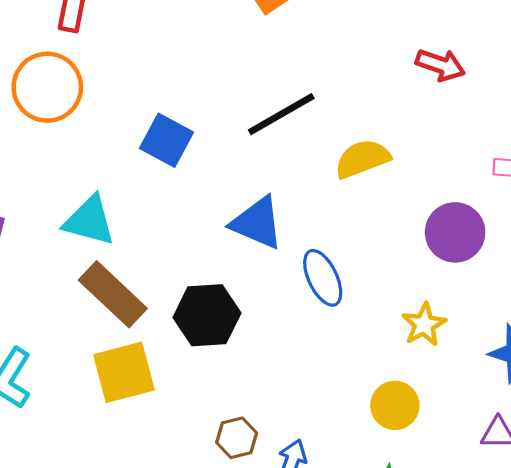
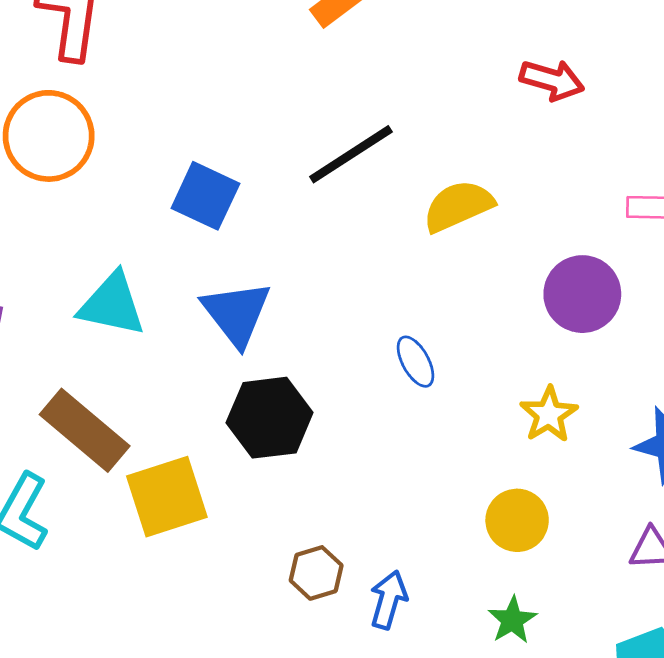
blue triangle: (257, 223) -> (236, 313), moved, turned 32
blue ellipse: (323, 278) -> (416, 362), size x0.7
brown rectangle: (113, 294) -> (85, 430), moved

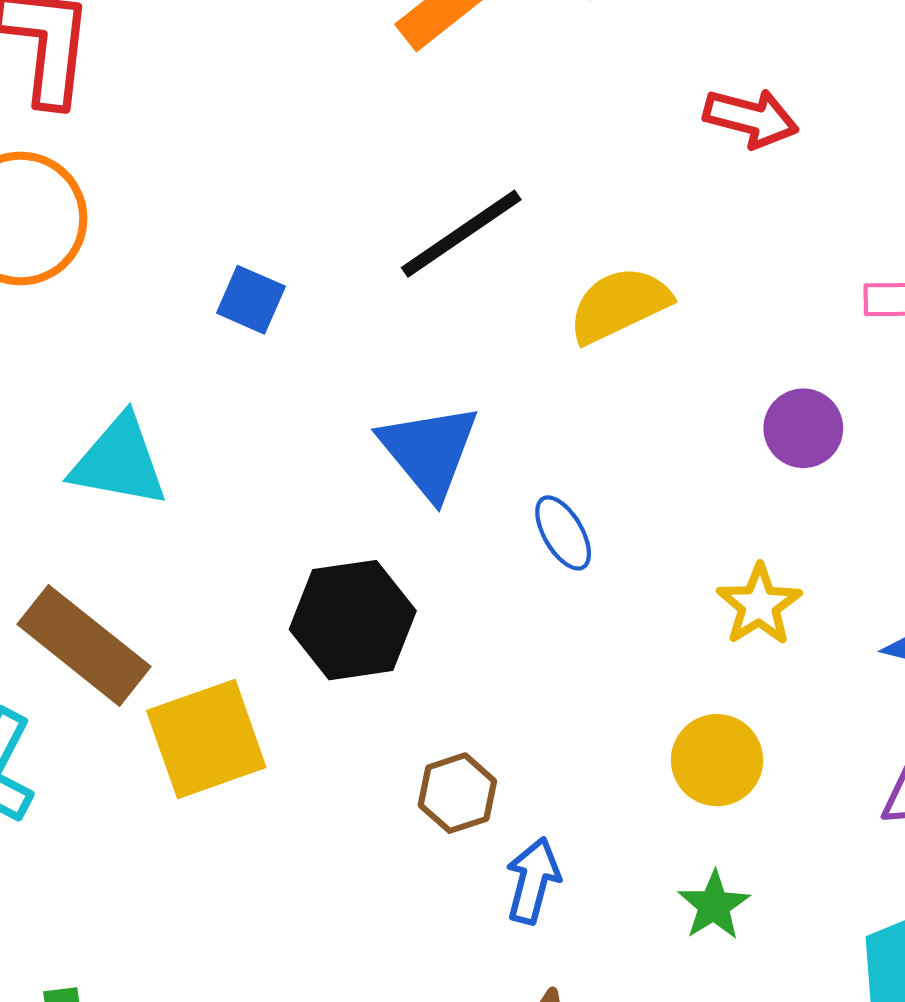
blue square: (205, 196) -> (251, 300), size x0.7
purple circle: (582, 294) -> (803, 428), size x0.7
blue triangle: (236, 313) -> (429, 451), moved
brown hexagon: (316, 573) -> (457, 793), moved

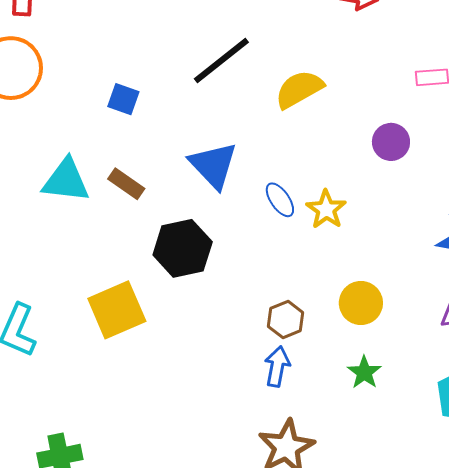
yellow star: (759, 605) -> (326, 209), moved
brown rectangle: (84, 645) -> (126, 184), moved, size x0.6
brown hexagon: (457, 793) -> (286, 320), moved

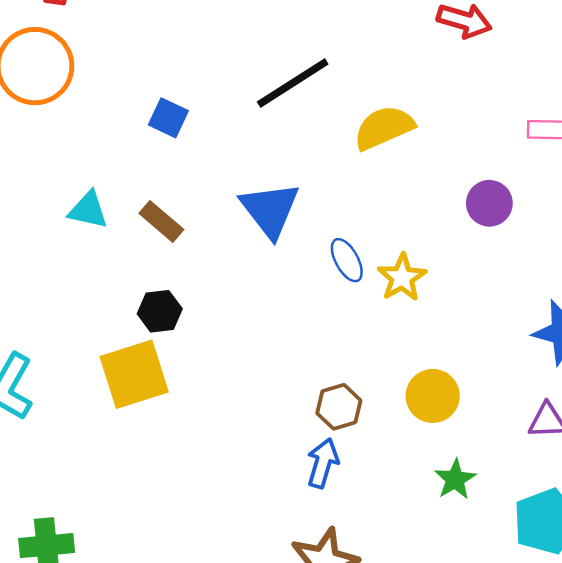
cyan triangle: (66, 181) -> (88, 210), size x0.7
black hexagon: (183, 248) -> (160, 311), moved, size x0.6
green star: (364, 372) -> (455, 479), moved

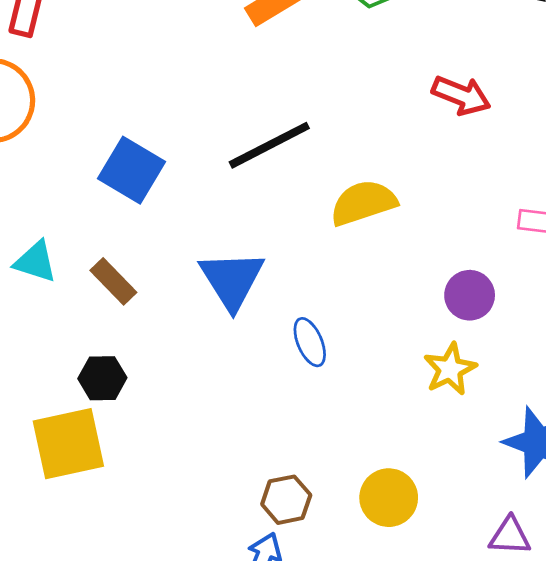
blue square: (168, 118) -> (132, 170), size x1.5
yellow star: (402, 278) -> (450, 369), moved

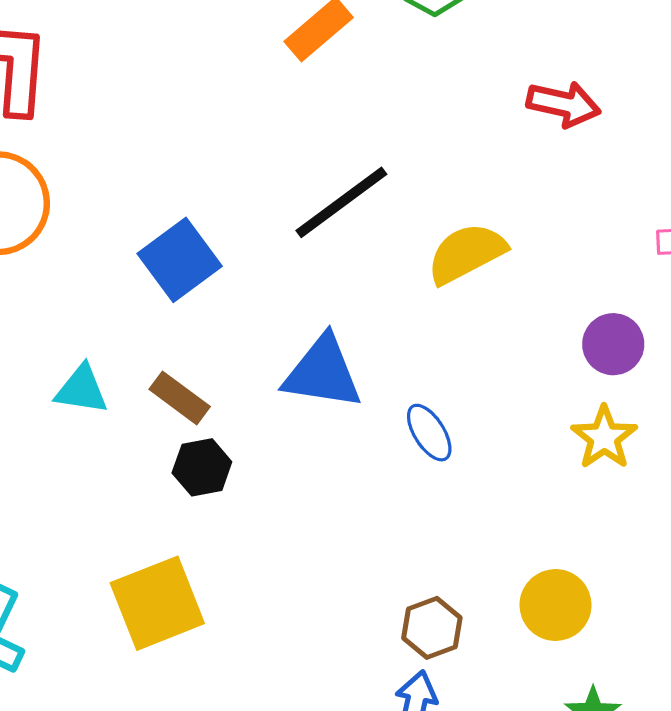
blue square: (132, 170) -> (180, 260), turned 32
blue triangle: (232, 280) -> (323, 373), turned -40
black hexagon: (102, 378) -> (202, 467), moved

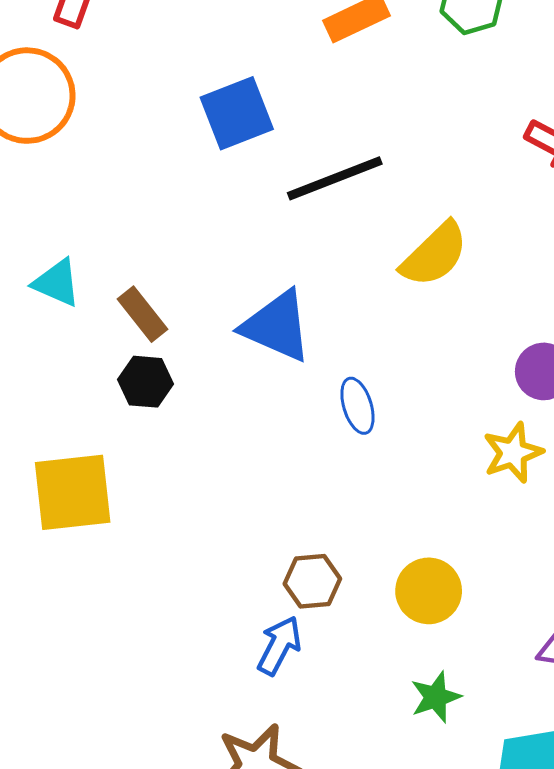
yellow semicircle: (466, 253) -> (434, 254), turned 148
blue square: (180, 260) -> (237, 113), moved

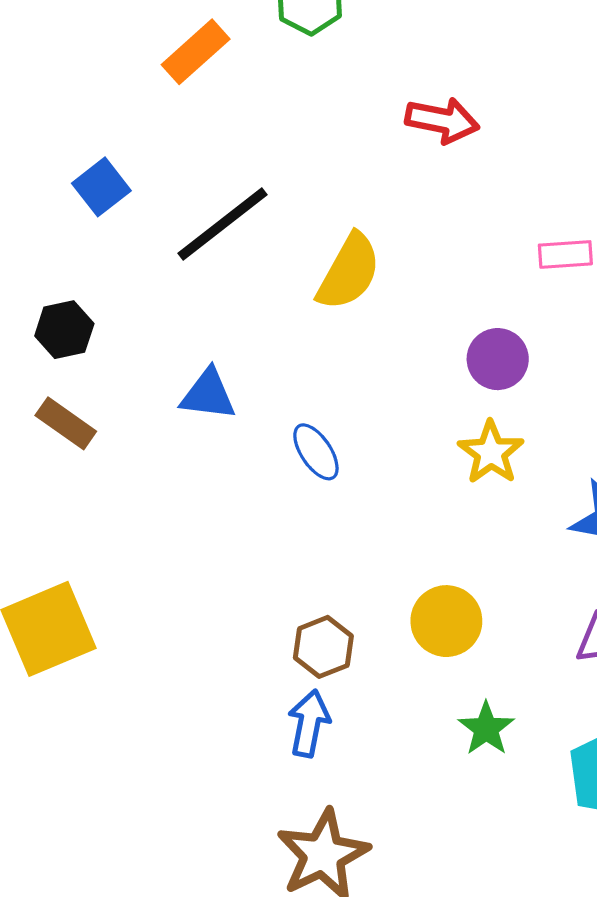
blue square: (237, 113) -> (101, 187), size x0.7
blue triangle: (277, 326) -> (208, 395), size x0.7
black hexagon: (146, 382) -> (64, 330), moved

